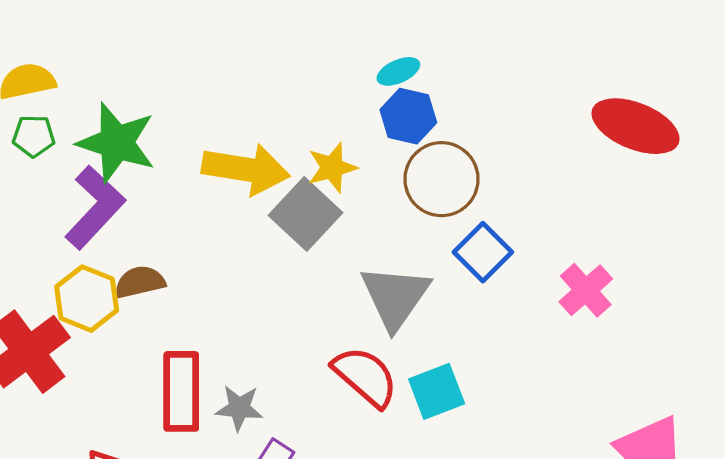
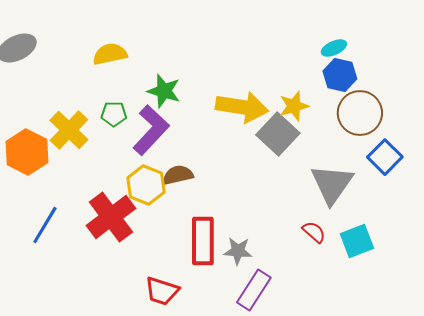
green pentagon: (34, 136) -> (114, 114), moved
green star: (117, 143) -> (164, 91), size x0.7
red semicircle: (365, 376) -> (314, 232), size x0.6

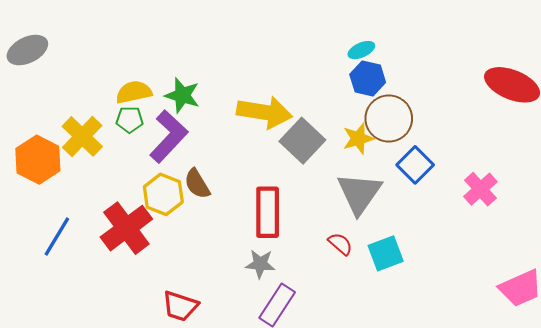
yellow semicircle: (110, 54) -> (134, 92), moved
yellow star: (294, 106) -> (358, 139), moved
brown semicircle: (178, 175) -> (197, 184), turned -108
red rectangle: (203, 241) -> (268, 212), moved

